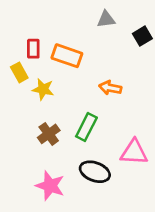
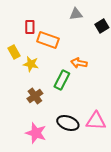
red rectangle: (33, 49) -> (30, 27), moved
green rectangle: (86, 127) -> (62, 80), moved
pink triangle: (134, 152) -> (96, 121), moved

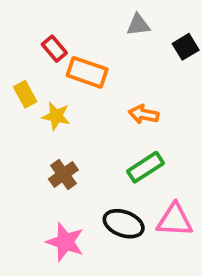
red rectangle: (30, 27) -> (54, 49), turned -40
green rectangle: (62, 80) -> (145, 167), moved, turned 30

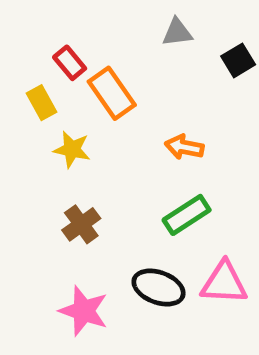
orange rectangle: (87, 72) -> (112, 93), turned 36
yellow rectangle: (25, 94) -> (41, 103), moved

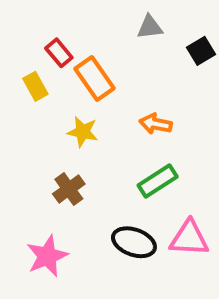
yellow star: (72, 149) -> (83, 132), moved
pink star: (84, 311) -> (47, 256), moved, turned 30

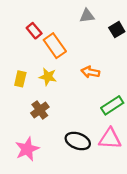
yellow rectangle: (35, 86) -> (20, 79), moved, turned 42
green rectangle: (158, 181) -> (112, 105), moved

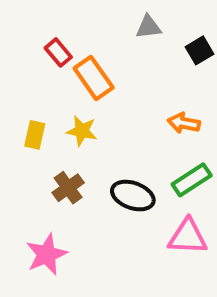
orange arrow: (90, 72) -> (184, 123), moved
black ellipse: (78, 141) -> (133, 196), moved

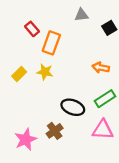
orange rectangle: (94, 78) -> (51, 43), turned 55
yellow rectangle: (35, 135) -> (19, 74), turned 32
brown cross: (68, 188) -> (55, 131), moved

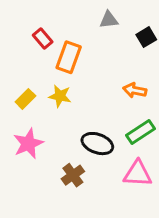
pink star: (26, 139) -> (28, 144), moved

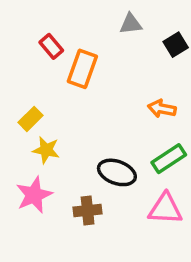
yellow star: (60, 96) -> (46, 150), moved
pink star: (28, 144) -> (34, 195), moved
brown cross: (73, 175) -> (88, 210), turned 30

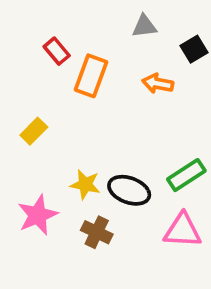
orange arrow: (162, 109) -> (158, 83), moved
yellow star: (46, 150) -> (85, 185), moved
brown cross: (88, 210) -> (97, 232), turned 32

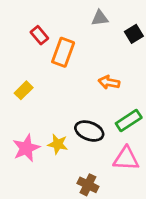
orange arrow: (158, 83) -> (109, 82), moved
yellow star: (85, 185) -> (58, 144), moved
brown cross: (97, 232) -> (88, 185), moved

